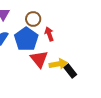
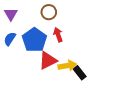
brown circle: (33, 19) -> (49, 12), moved
red triangle: (39, 59) -> (48, 60), turned 42

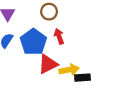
black rectangle: (80, 73) -> (83, 78), turned -56

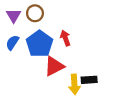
brown circle: (49, 12) -> (35, 13), moved
yellow arrow: (69, 70) -> (74, 84), moved, turned 96

